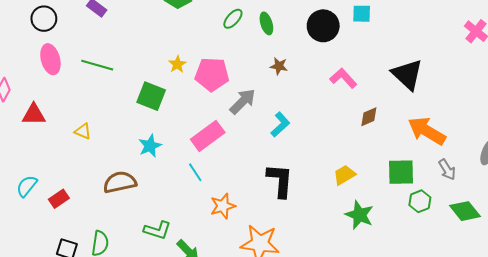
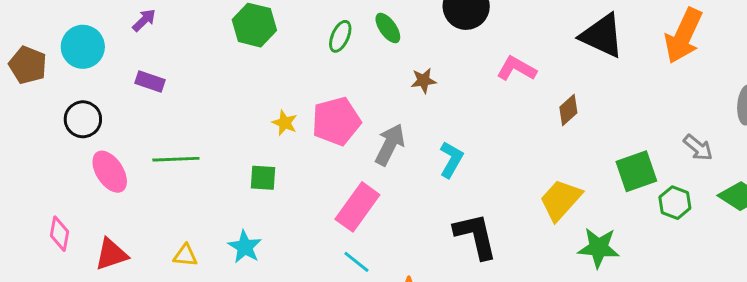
green square: (151, 96) -> (263, 178), size x0.7
orange arrow: (427, 131) -> (683, 36), moved, turned -78
cyan star: (150, 146) -> (245, 247), moved
yellow trapezoid: (344, 175) -> (561, 200), size x1.4

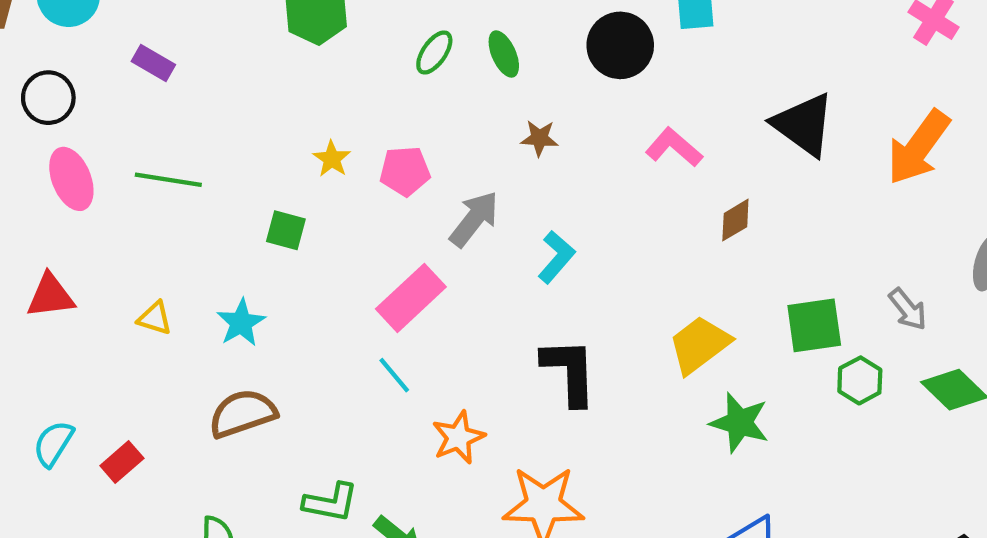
pink pentagon: (336, 121) -> (405, 171), size x0.7

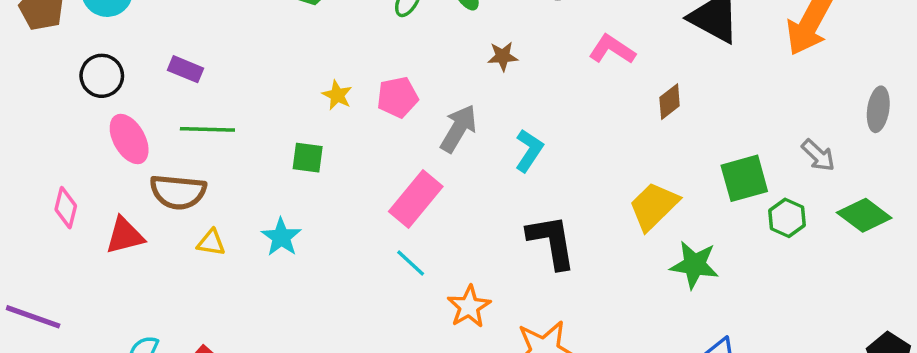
purple rectangle: (153, 63) -> (186, 69), moved
brown semicircle: (243, 413) -> (178, 192), moved, turned -148

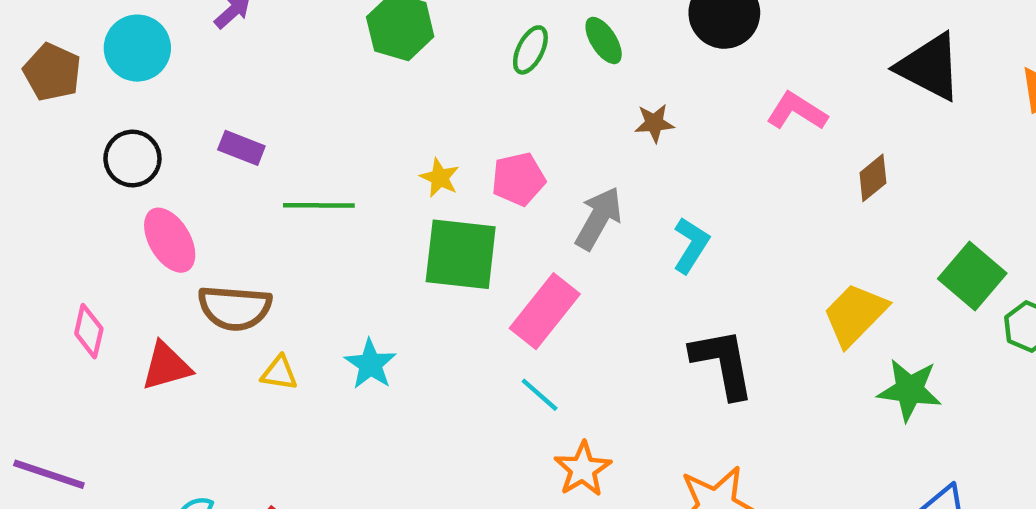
green line: (207, 129) -> (319, 205), moved
green square: (308, 158) -> (461, 254), moved, size x1.8
green square: (744, 178) -> (972, 276), turned -33
orange star: (469, 307) -> (583, 469), moved

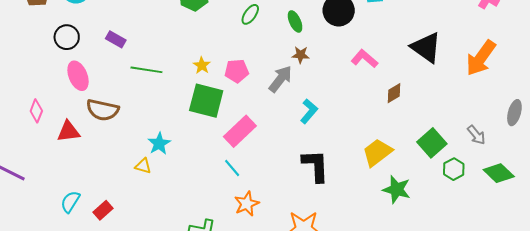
green ellipse: (604, 40) -> (295, 21), moved
gray arrow: (599, 218) -> (280, 79), moved
yellow triangle: (279, 373) -> (143, 166), moved

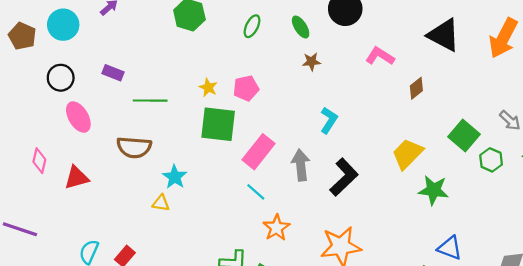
gray arrow: (280, 79) -> (301, 165), moved, turned -36
brown semicircle: (103, 110) -> (134, 147), moved
black L-shape: (316, 166) -> (344, 177), turned 57

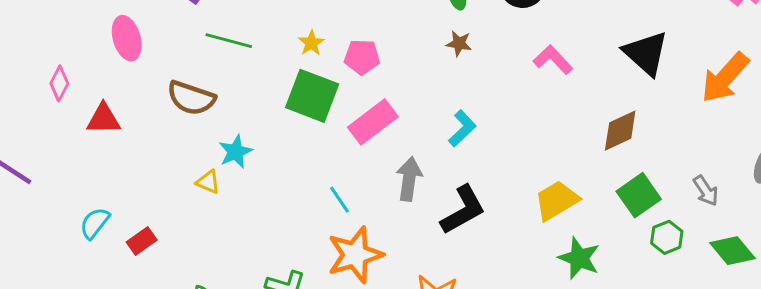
brown diamond: (416, 88) -> (620, 131), moved, size x1.4
pink rectangle: (258, 152) -> (373, 122), moved
orange star: (276, 228) -> (355, 255), size x1.5

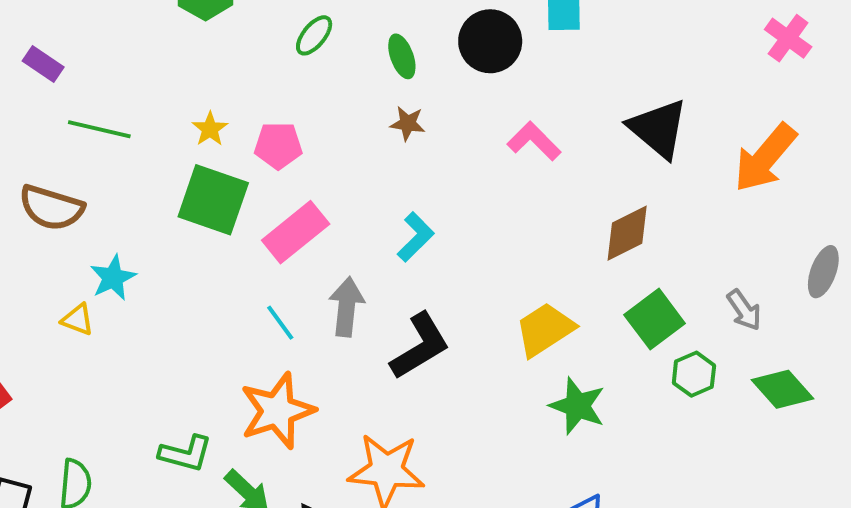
cyan line: (340, 200) -> (280, 323), moved

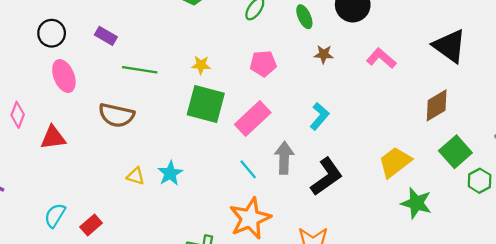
brown star: (408, 123) -> (324, 54), moved
yellow star: (210, 129) -> (201, 65), turned -30
pink pentagon: (278, 146) -> (263, 64), moved
cyan star: (113, 278) -> (170, 173), moved

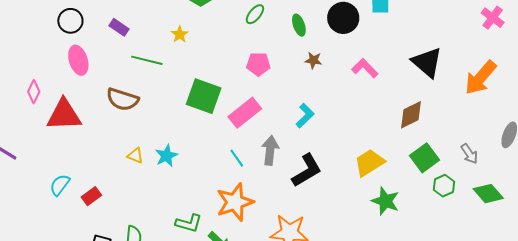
yellow star: (201, 65) -> (180, 34), moved, turned 30
red triangle: (53, 138) -> (64, 115), size x1.5

